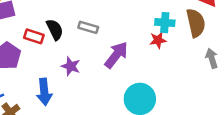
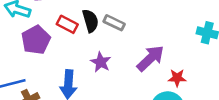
gray rectangle: (88, 27) -> (114, 23), moved
red star: (158, 40) -> (177, 78), moved

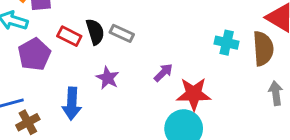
purple arrow: (150, 58) -> (163, 73), size x0.6
red star: (177, 78) -> (194, 94), size x1.6

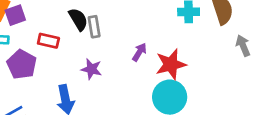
black semicircle: (95, 32) -> (78, 19), moved
gray rectangle: (122, 33) -> (94, 27), turned 70

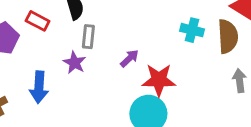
gray rectangle: (94, 27) -> (88, 37), moved

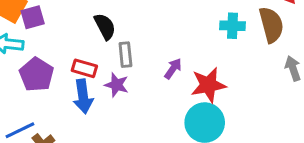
red rectangle: (38, 21) -> (84, 68), moved
blue arrow: (39, 87) -> (83, 96), moved

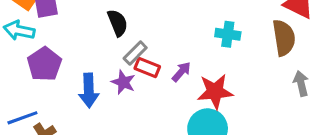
cyan cross: (233, 26) -> (228, 34), moved
gray rectangle: (125, 55) -> (135, 53), turned 45
red rectangle: (84, 68) -> (147, 67), moved

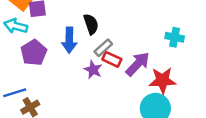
purple arrow: (181, 72) -> (138, 64), size x1.6
blue arrow: (89, 90) -> (69, 40), moved

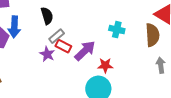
blue arrow: (69, 40) -> (14, 27), moved
red star: (163, 80) -> (105, 65), size x0.7

